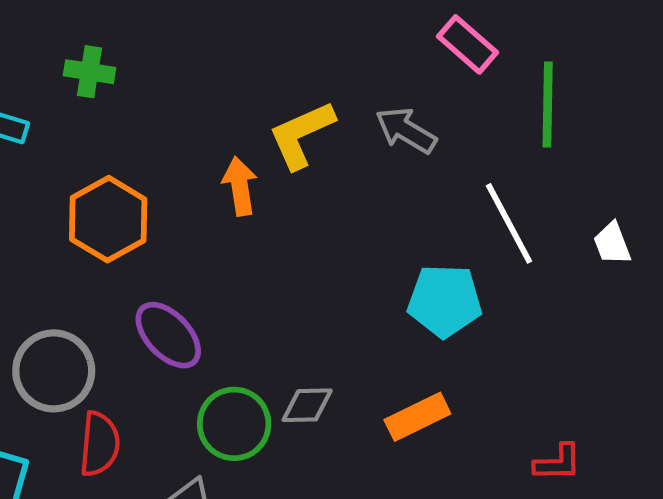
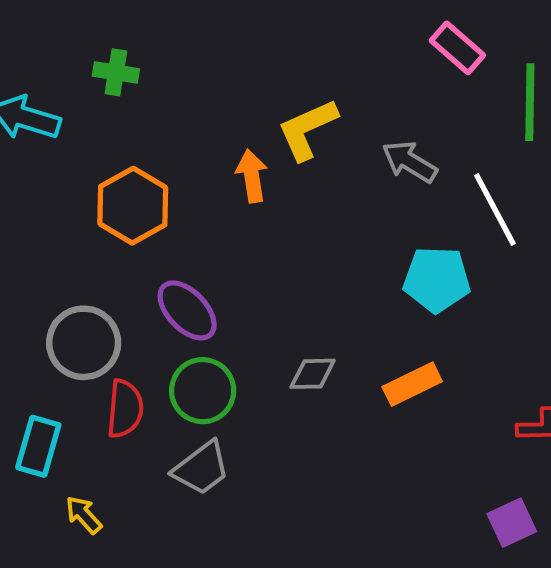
gray arrow: (406, 130) -> (410, 162), moved
green circle: (234, 424) -> (203, 391), moved

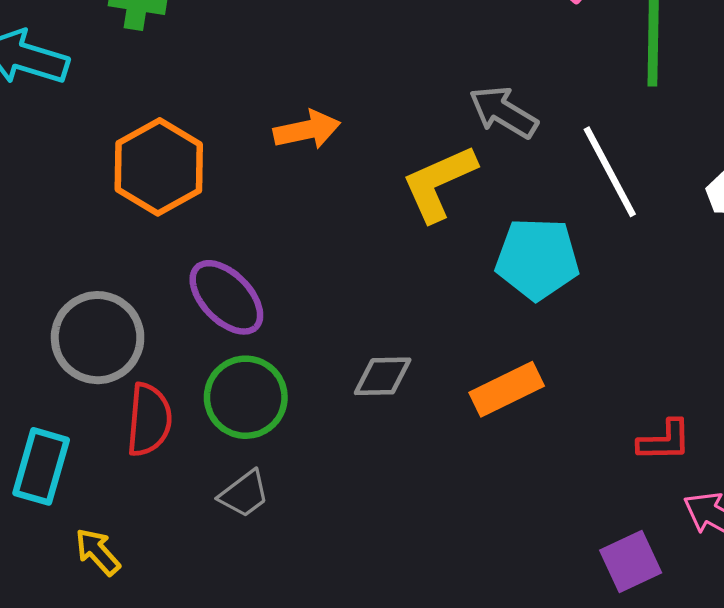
yellow L-shape: (307, 129) -> (439, 183), moved
orange arrow: (252, 176) -> (307, 130), turned 87
gray trapezoid: (201, 468) -> (244, 494), size x0.7

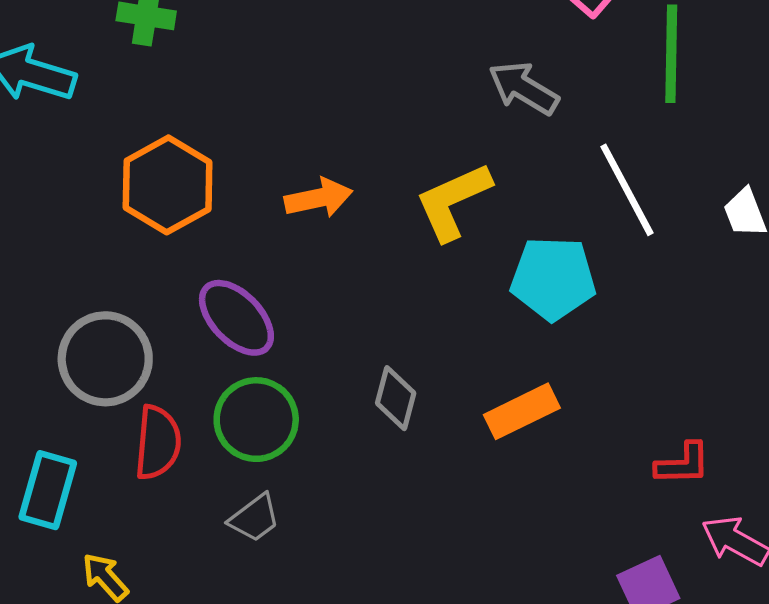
gray arrow: (503, 112) -> (524, 88), moved
orange arrow: (307, 130) -> (319, 198), moved
gray diamond: (383, 376) -> (396, 398), turned -74

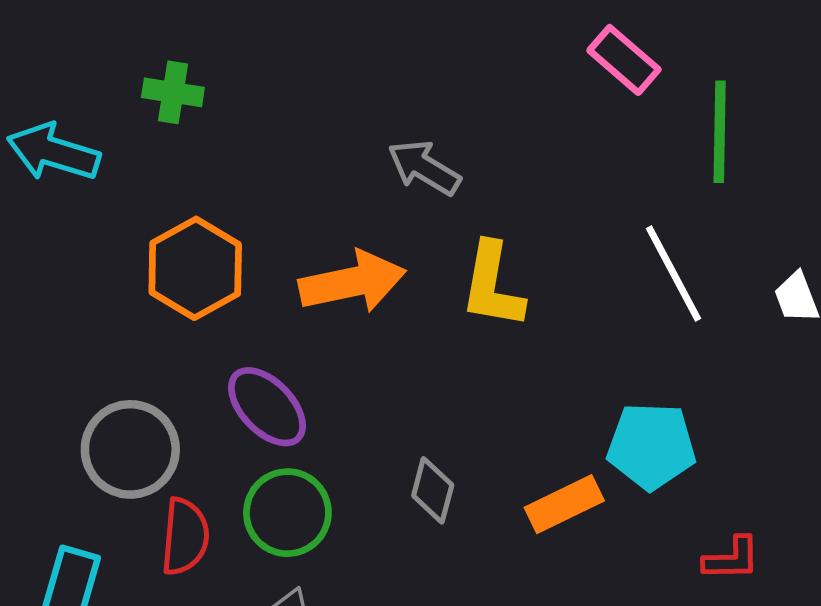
gray arrow: (524, 88) -> (424, 168), moved
orange arrow: (319, 198) -> (352, 282), size x1.5
yellow L-shape: (453, 201) -> (492, 285), turned -56
cyan pentagon: (553, 278) -> (651, 446), moved

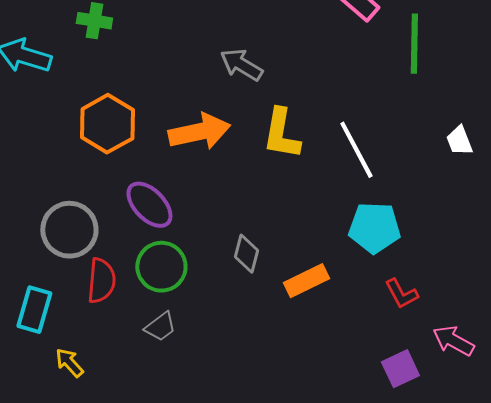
white line: (674, 273) -> (356, 150), moved
orange rectangle: (564, 504) -> (306, 281), moved
red L-shape: (732, 559) -> (401, 294), moved, turned 63

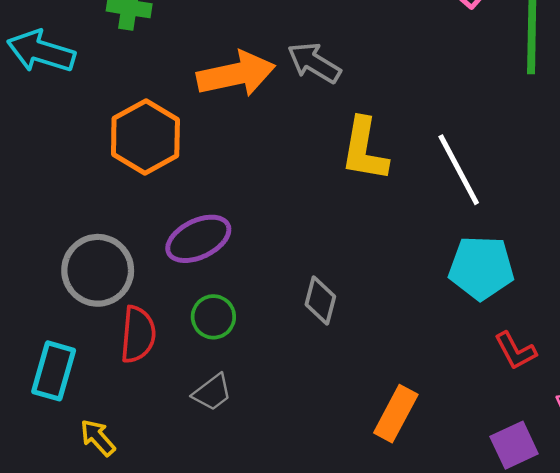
orange arrow: (199, 132) -> (236, 74), moved
purple ellipse: (149, 205) -> (198, 239), turned -72
green circle: (161, 267) -> (213, 317), size x0.7
orange rectangle: (306, 281) -> (396, 414), moved, turned -36

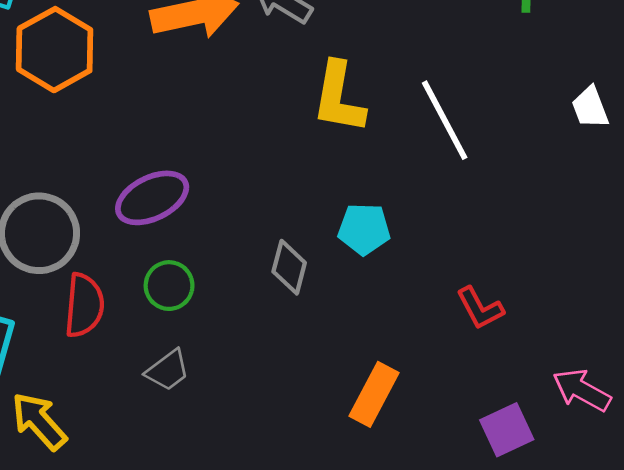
orange hexagon: (145, 137) -> (55, 50), moved
cyan pentagon: (481, 268) -> (364, 229), moved, size x0.7
red L-shape: (515, 351) -> (480, 308), moved
yellow arrow: (98, 438) -> (39, 421), size x1.4

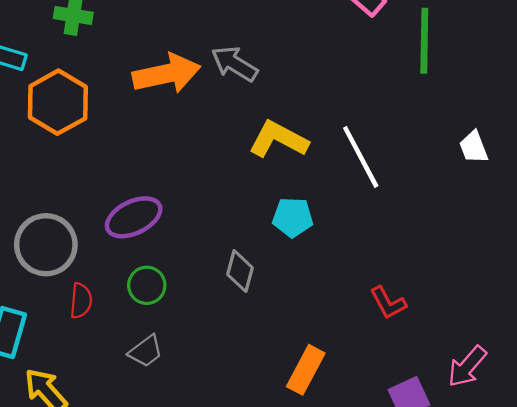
yellow L-shape: (339, 98) -> (278, 139), turned 108
cyan pentagon: (364, 229) -> (293, 217), moved
red semicircle: (84, 305) -> (81, 301), size x0.7
pink arrow: (582, 390) -> (467, 366), turned -78

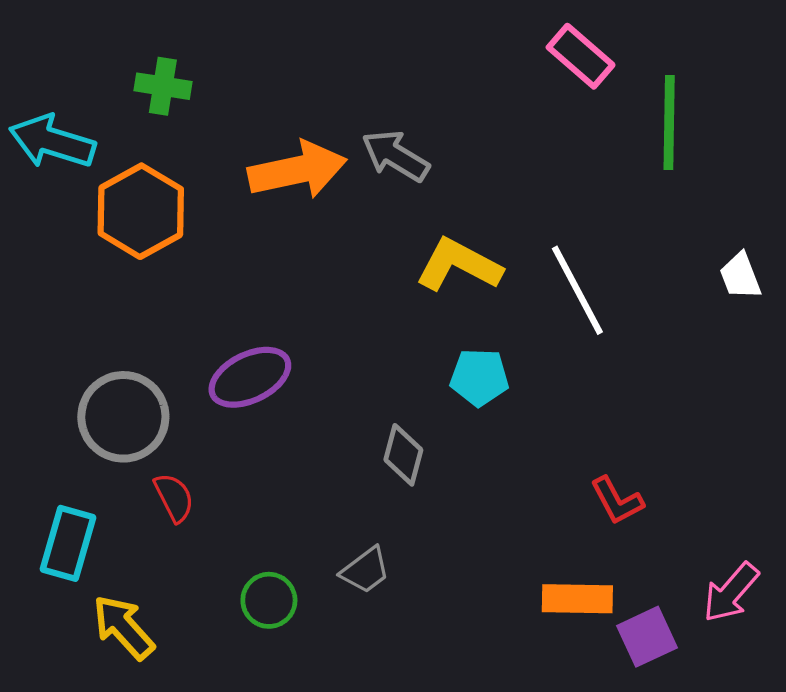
green circle: (147, 285) -> (269, 600), moved
red semicircle: (81, 301) -> (174, 497), turned -32
gray trapezoid: (146, 351) -> (365, 570), moved
orange rectangle: (306, 370) -> (577, 599), moved, turned 63

